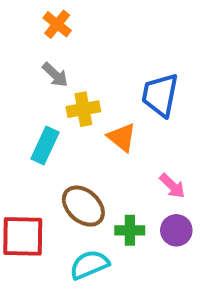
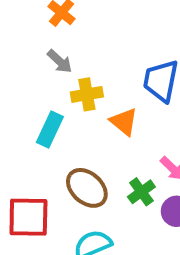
green cross: (130, 230) -> (141, 192), moved, turned -36

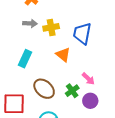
gray arrow: (60, 61) -> (30, 23), turned -40
yellow cross: (87, 94) -> (51, 27), moved

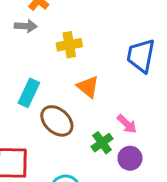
gray arrow: (30, 23) -> (26, 26), moved
blue trapezoid: (82, 33) -> (141, 56), moved
brown ellipse: (44, 89) -> (57, 121), moved

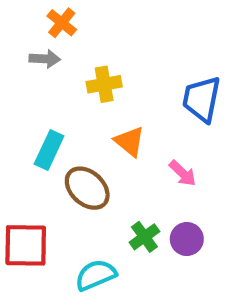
pink arrow: (127, 124) -> (183, 173), moved
green cross: (102, 143) -> (144, 237), moved

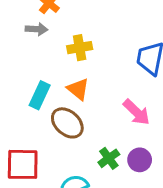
orange triangle: (130, 141) -> (78, 89), moved
pink arrow: (183, 173) -> (137, 112), size x1.4

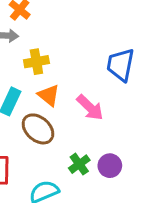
yellow cross: (80, 48) -> (36, 62), moved
pink arrow: (137, 112) -> (90, 108), moved

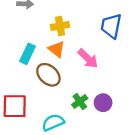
yellow cross: (36, 62) -> (60, 26), moved

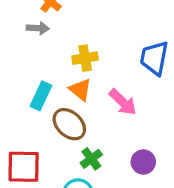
green cross: (80, 102) -> (91, 159), moved

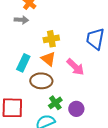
brown ellipse: (69, 124) -> (41, 81), turned -40
purple circle: (143, 162) -> (76, 109), moved

